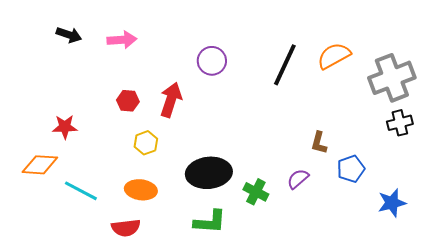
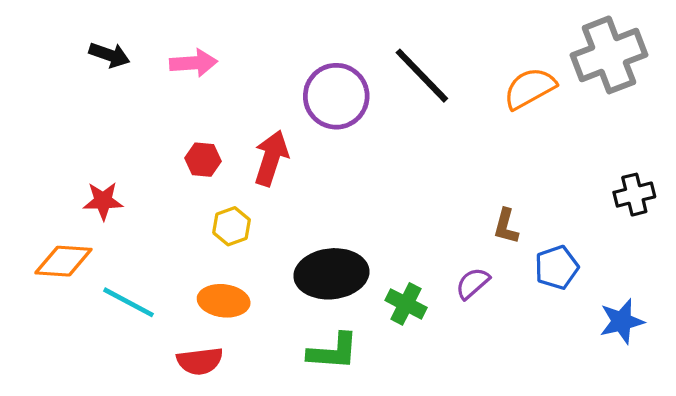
purple circle: (212, 61) -> (336, 96), size x1.4
black line: (285, 65) -> (422, 76), moved, turned -69
gray cross: (392, 78) -> (609, 55), moved

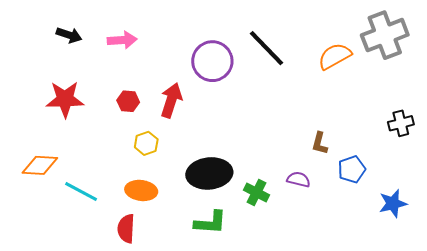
red star: (103, 201) -> (65, 99), moved, size x1.5
purple semicircle: (473, 283) -> (299, 179), turned 55
red semicircle: (200, 361) -> (126, 229), turned 100

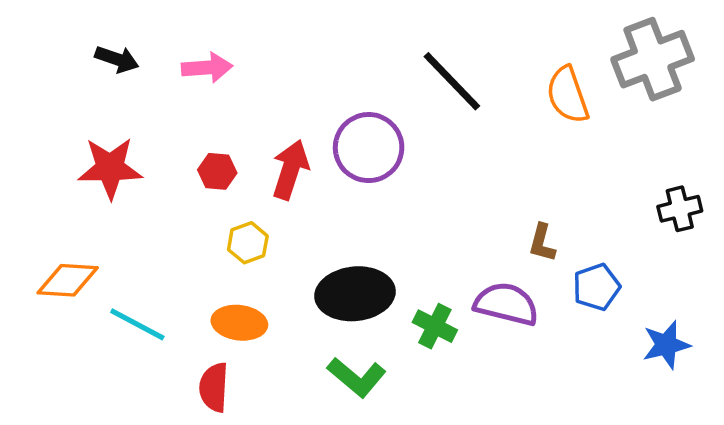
orange semicircle: (335, 56) -> (568, 95), turned -80
purple circle: (212, 61) -> (369, 148), moved
purple semicircle: (299, 179) -> (506, 304), size x1.6
green L-shape: (210, 223) -> (357, 377), turned 36

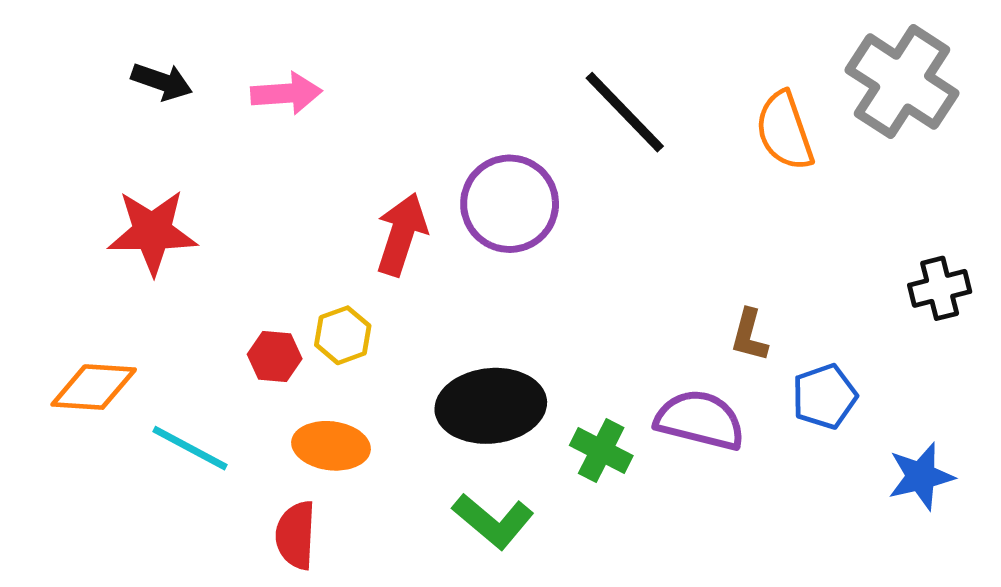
gray cross: (653, 59) -> (902, 82), turned -36
red hexagon: (217, 171) -> (275, 357), moved

